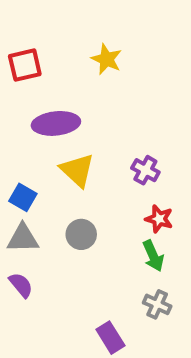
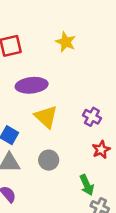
red star: (159, 219) -> (101, 150), turned 30
green arrow: (153, 256) -> (87, 185), moved

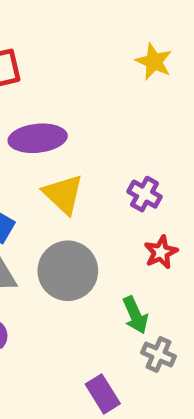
yellow star: (66, 42) -> (154, 62), moved
gray circle: (49, 160) -> (68, 271), size x1.6

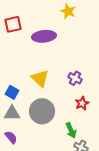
yellow star: (154, 62) -> (68, 11), moved
purple ellipse: (38, 138) -> (44, 36), moved

